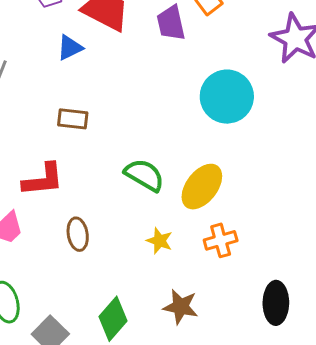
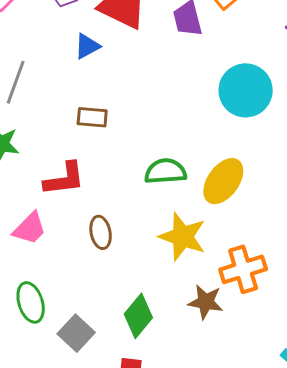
green semicircle: (144, 175) -> (165, 171), turned -33
orange cross: (221, 240) -> (243, 269), moved, size x1.4
yellow star: (159, 241) -> (183, 237), size x1.8

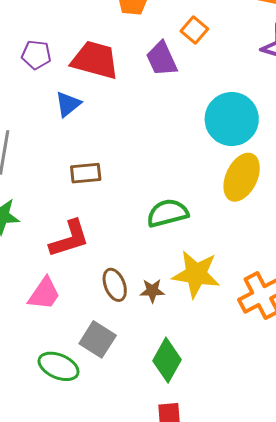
yellow ellipse: (223, 181) -> (242, 177), moved
green ellipse: (31, 302) -> (59, 366), turned -39
brown star: (206, 302) -> (152, 291), moved, size x0.7
gray square: (76, 333) -> (98, 339), moved

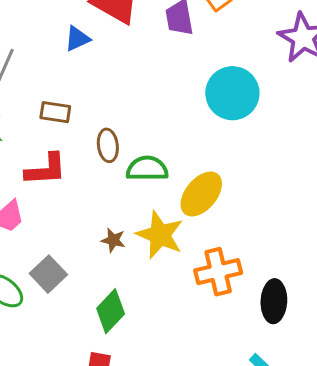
brown rectangle: (86, 173) -> (55, 112), moved
yellow ellipse: (242, 177) -> (201, 194), moved
brown ellipse: (115, 285) -> (108, 145), moved

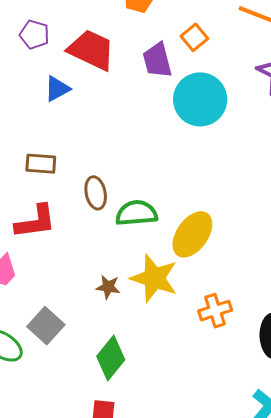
cyan circle: (232, 93) -> (200, 99), moved
orange cross: (218, 272) -> (215, 311), size x0.7

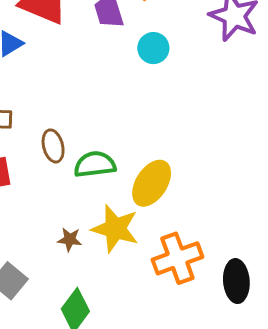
cyan circle: (200, 99) -> (153, 48), size x0.6
orange cross: (215, 311) -> (177, 258), size x1.5

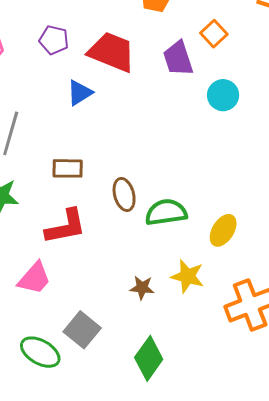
yellow ellipse: (152, 183) -> (223, 230), size x0.7
yellow star: (115, 229) -> (187, 276), size x0.7

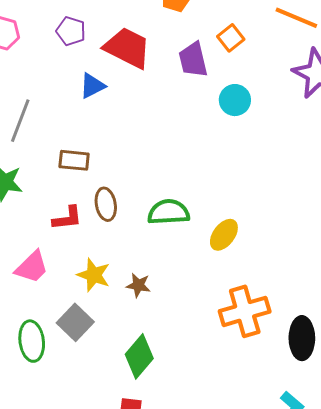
brown ellipse: (124, 194) -> (106, 204), moved
red L-shape: (66, 227) -> (67, 218), size x0.7
yellow star: (187, 276) -> (94, 275), moved
green ellipse: (40, 352) -> (32, 341), turned 48

